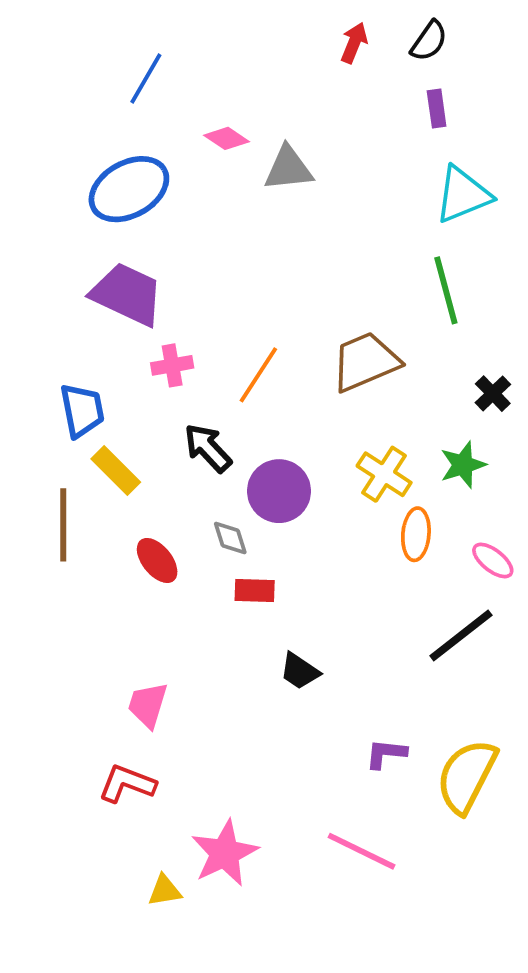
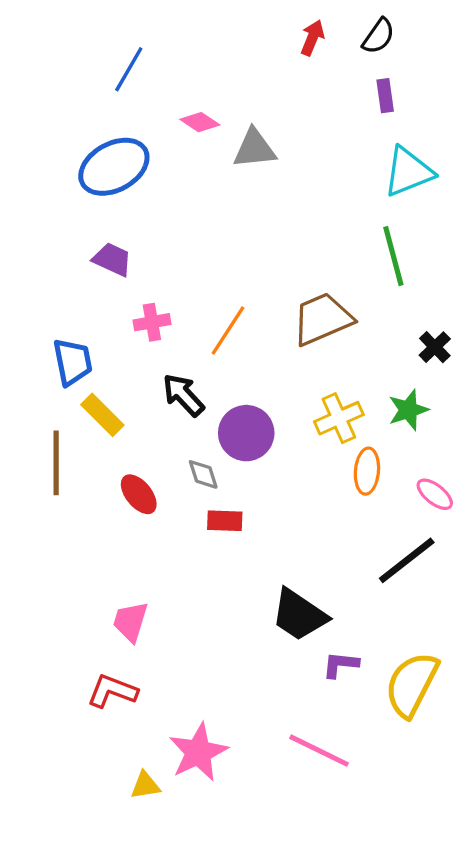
purple trapezoid: (127, 294) -> (112, 259), size x0.6
yellow cross: (384, 474) -> (339, 418), turned 33
black trapezoid: (300, 671) -> (299, 615), moved, size x1.6

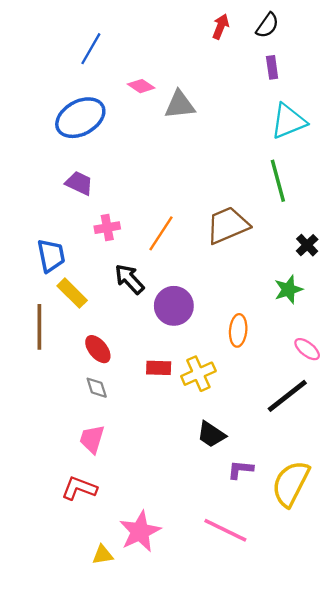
yellow cross: (339, 418) -> (198, 374), moved
orange ellipse: (367, 471) -> (238, 330), moved
gray diamond: (203, 474) -> (97, 388), moved
black trapezoid: (299, 615) -> (211, 434), size x0.7

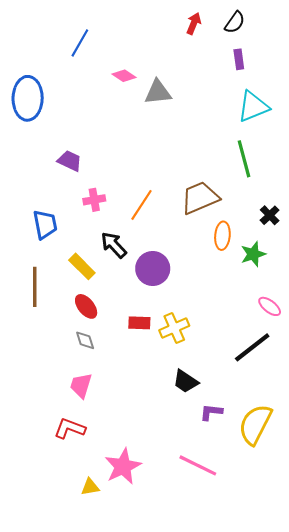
blue ellipse: (80, 118) -> (28, 98), moved, turned -60
yellow rectangle: (72, 293) -> (82, 266), moved
orange ellipse: (238, 330) -> (222, 236), moved

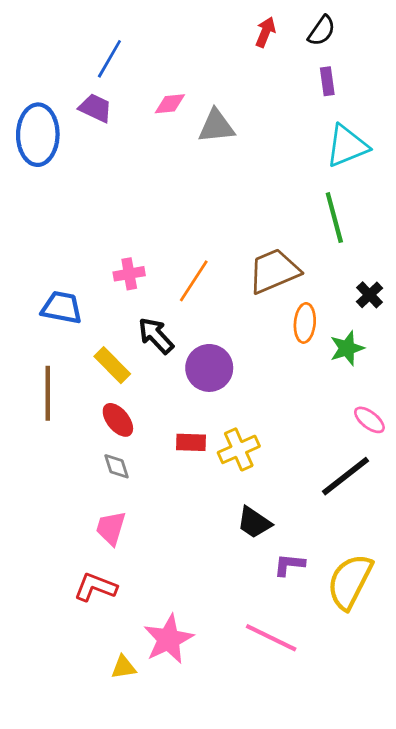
pink diamond: (124, 76) -> (170, 104), turned -40
purple trapezoid: (70, 161) -> (95, 108), moved
blue trapezoid: (45, 224) -> (62, 308), turned -68

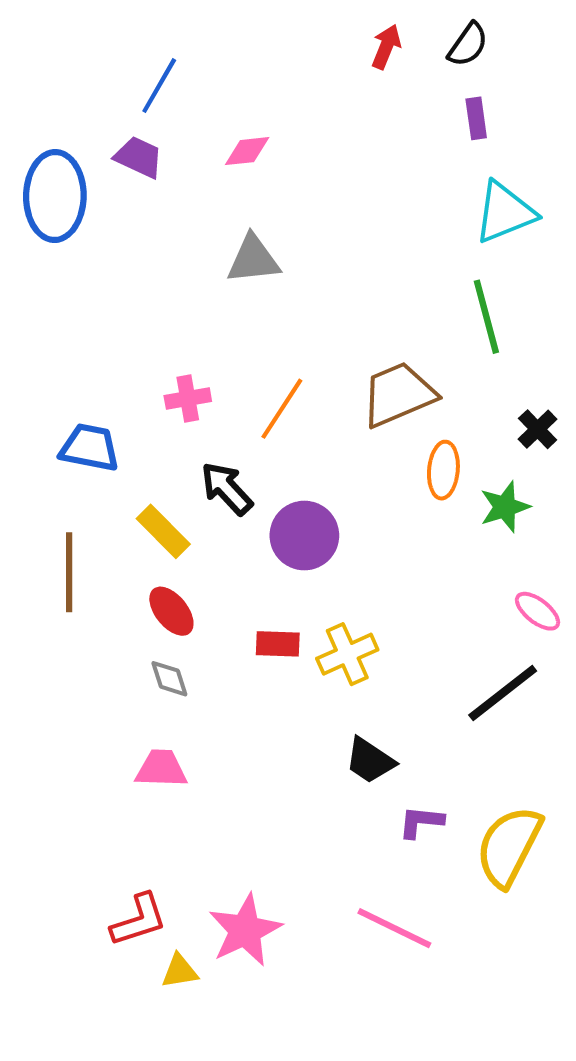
gray triangle: (216, 126) -> (253, 259), moved
pink trapezoid: (111, 528) -> (161, 769), turned 75
red L-shape: (95, 587) -> (139, 920), moved, turned 141

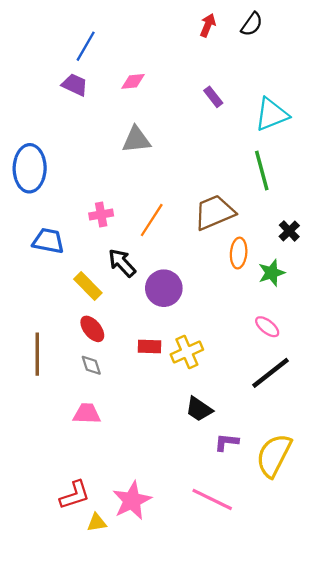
purple rectangle: (476, 118) -> (213, 97), moved, turned -30
blue ellipse: (55, 196) -> (30, 168), moved
brown line: (69, 572) -> (37, 354), moved
pink ellipse: (538, 611) -> (267, 327), moved

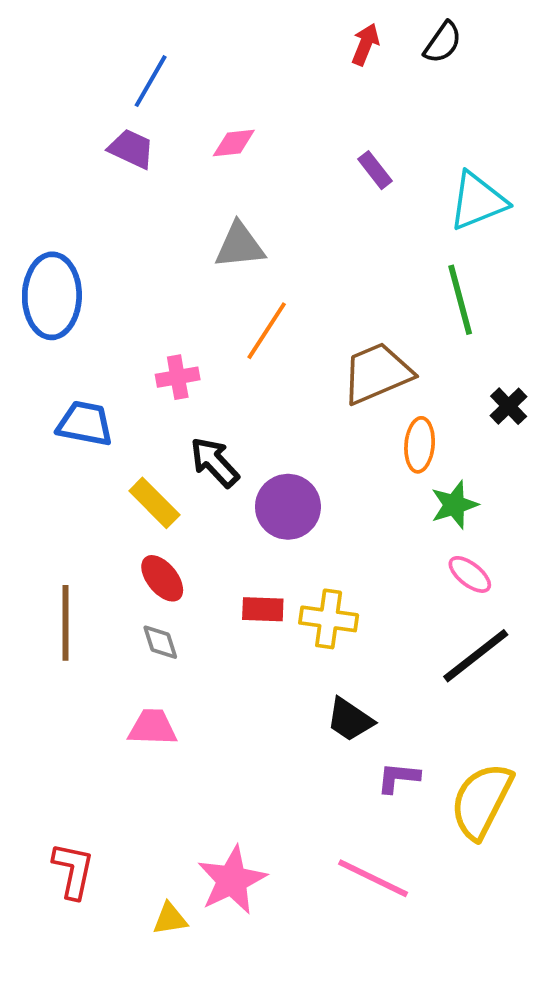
orange line: (152, 220) -> (267, 331), moved
green star: (272, 273) -> (454, 505), moved
yellow cross: (187, 352) -> (329, 619), turned 32
red L-shape: (75, 495) -> (73, 870), moved, turned -60

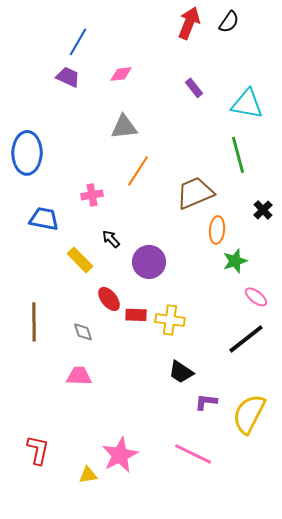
red arrow: (365, 44) -> (189, 23), size x1.5
cyan triangle: (478, 201) -> (247, 104), turned 32
black arrow: (214, 462) -> (111, 239), size x0.7
pink ellipse: (470, 574) -> (256, 297), moved
red ellipse: (162, 578) -> (109, 299), moved

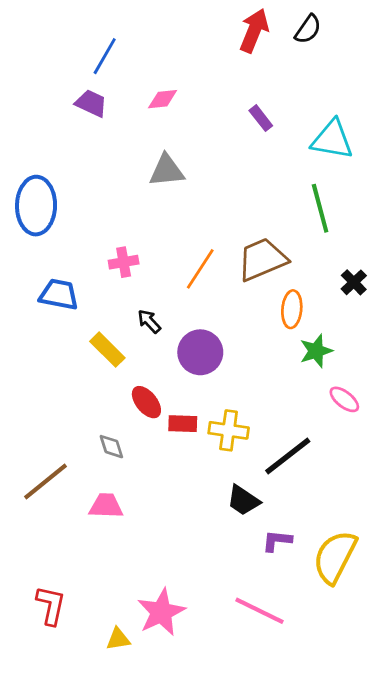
orange line: (138, 171) -> (200, 269), moved
brown line: (34, 322) -> (45, 482), moved, turned 51
black line: (246, 339) -> (288, 456), moved

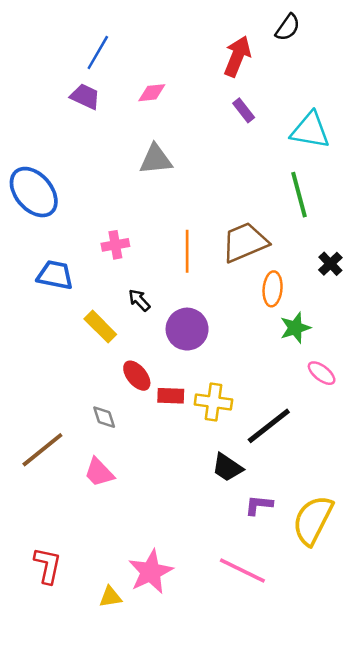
red arrow: (254, 31) -> (237, 56), moved
blue ellipse: (36, 206) -> (34, 192), turned -42
orange line: (200, 269) -> (187, 251), turned -33
pink trapezoid: (106, 506) -> (99, 472), turned -136

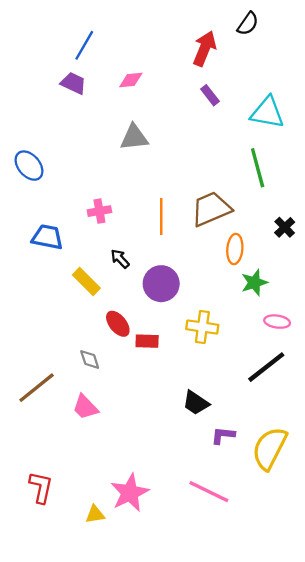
blue ellipse: (34, 192) -> (29, 166), size x0.7
pink ellipse: (322, 373) -> (277, 322), turned -30
yellow cross: (213, 402) -> (202, 327), moved
black line: (269, 426) -> (266, 367), moved

